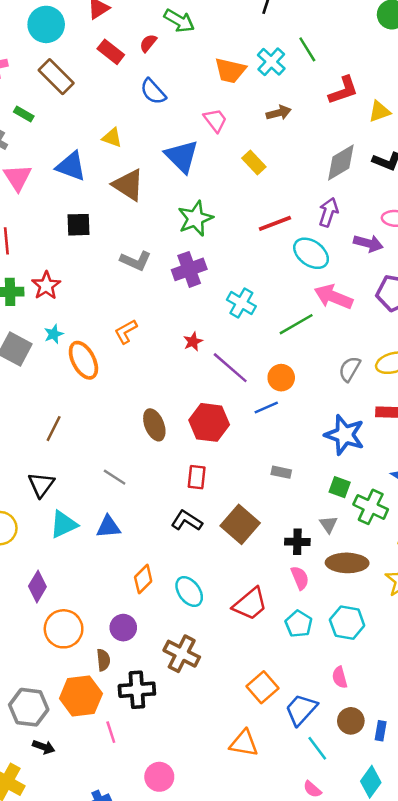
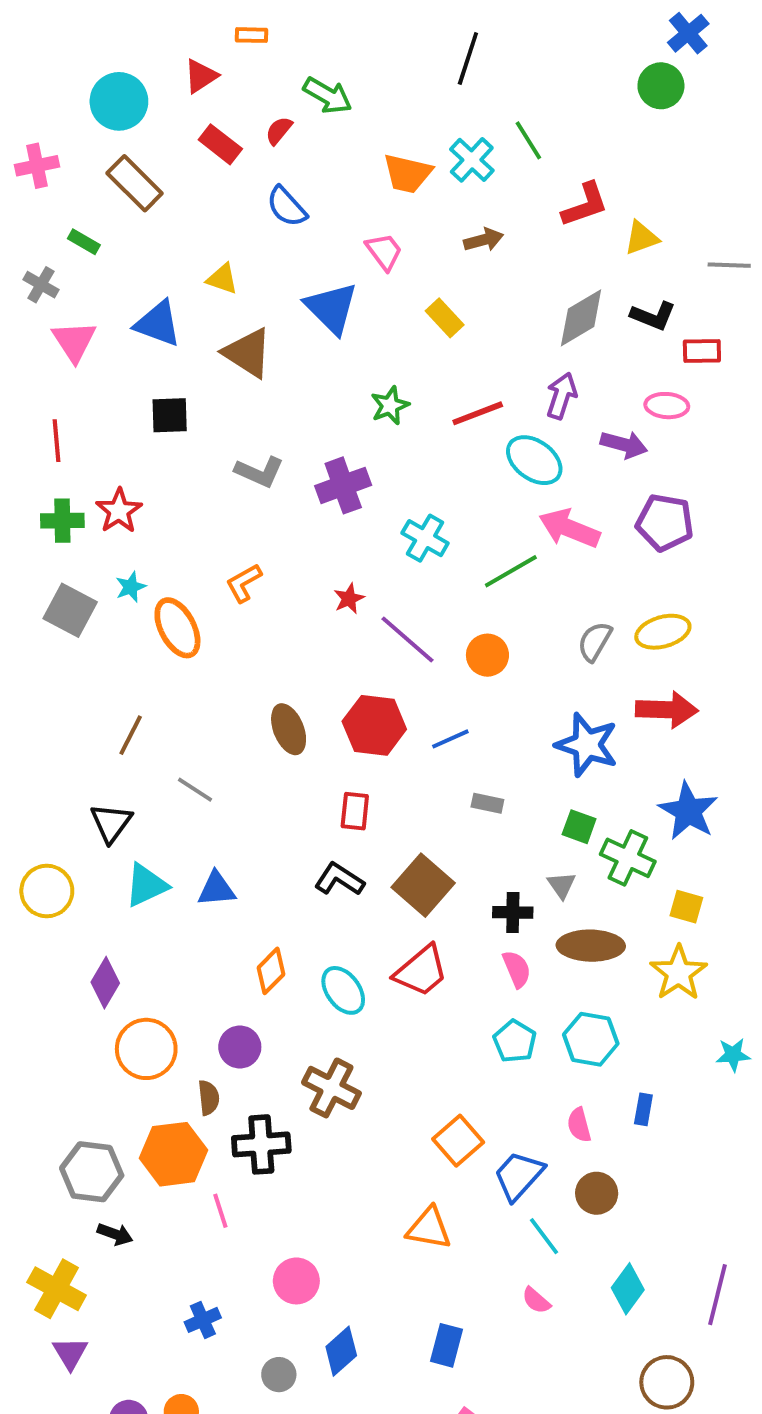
green star: (195, 218) -> (390, 406), moved, size x0.7
blue line: (266, 407) -> (450, 739), moved
gray line: (115, 477) -> (195, 790), moved
red trapezoid: (250, 604) -> (421, 971), moved
blue rectangle: (381, 731) -> (643, 1109), moved

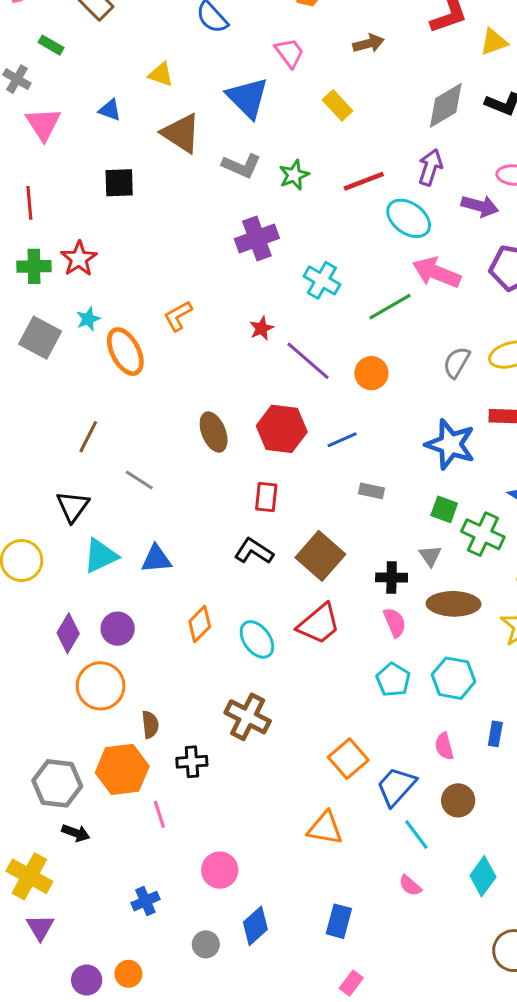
blue triangle: (158, 324) -> (110, 110), size x0.6
gray L-shape: (259, 472) -> (241, 166), moved
purple circle: (240, 1047) -> (118, 629), moved
black cross: (261, 1144) -> (192, 762), size x0.7

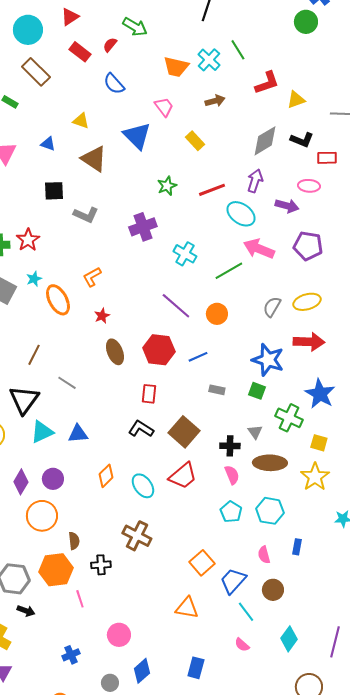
gray L-shape: (241, 166) -> (86, 215), moved
red star: (262, 328) -> (102, 316), moved
black triangle: (73, 506) -> (24, 400), size x1.4
green square: (444, 509) -> (257, 391), moved

